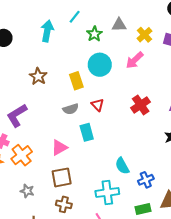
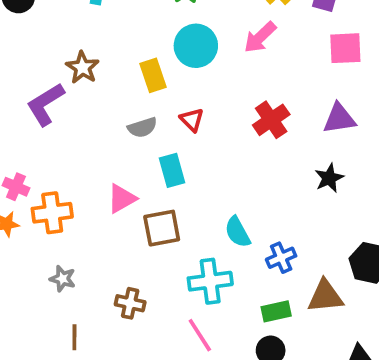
purple L-shape: (17, 115) -> (45, 104), moved
orange cross: (22, 155) -> (52, 213), turned 30
brown square: (62, 177) -> (162, 228), moved

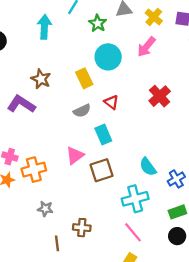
purple L-shape: (45, 104) -> (21, 104), turned 72
brown cross: (130, 303) -> (82, 228), moved

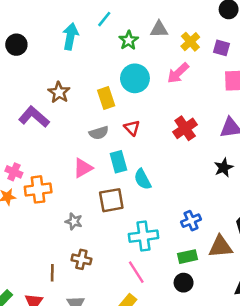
pink triangle: (75, 155) -> (83, 168), moved
cyan semicircle: (148, 167) -> (143, 179), moved
gray star: (45, 209) -> (74, 221), moved

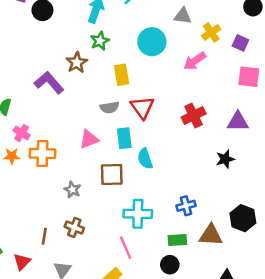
green star: (129, 40) -> (100, 41), moved
cyan circle: (135, 78) -> (152, 42), moved
red triangle: (132, 128) -> (142, 107), size x1.5

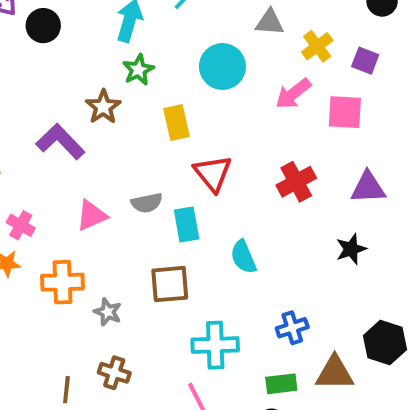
pink square: (249, 77) -> (345, 112), moved
gray semicircle: (109, 107) -> (147, 203), moved
pink triangle: (89, 139) -> (91, 215), moved
orange cross: (42, 153) -> (63, 282), moved
cyan semicircle: (145, 159) -> (243, 257), moved

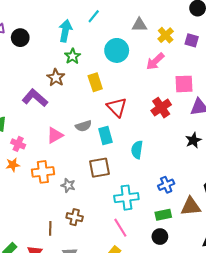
pink square: (345, 112) -> (184, 84), moved
cyan semicircle: (243, 257) -> (137, 150), turned 36

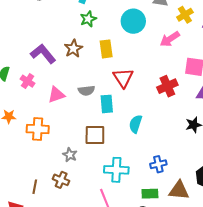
brown star: (56, 78) -> (73, 49), moved
pink cross: (18, 144) -> (28, 81), moved
gray star: (68, 185) -> (70, 155), moved

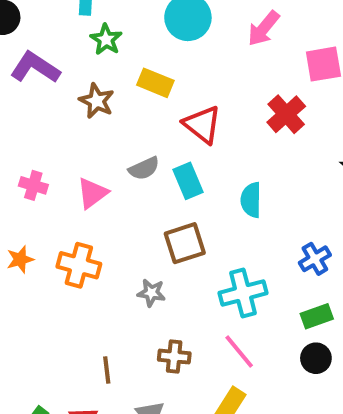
yellow rectangle: (106, 49) -> (155, 83), turned -42
purple L-shape: (43, 54) -> (35, 68), moved
orange cross: (38, 129) -> (79, 265), turned 30
brown cross: (61, 180) -> (174, 357), moved

